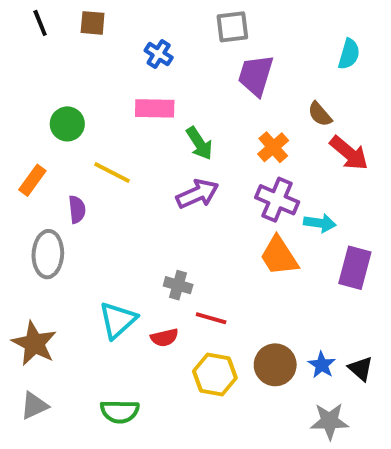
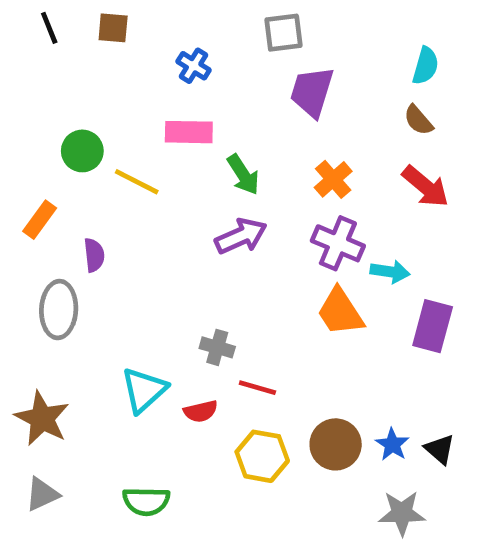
brown semicircle: (320, 114) -> (418, 120), moved
yellow line: (112, 172) -> (137, 182), moved

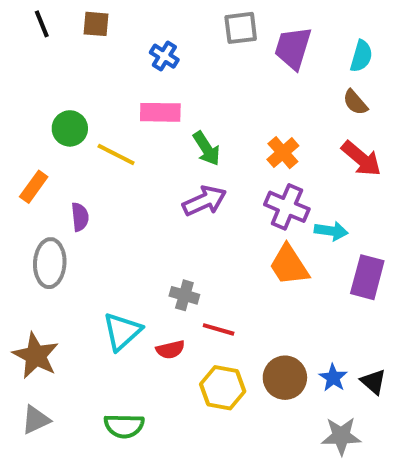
purple trapezoid: (312, 92) -> (293, 48), moved

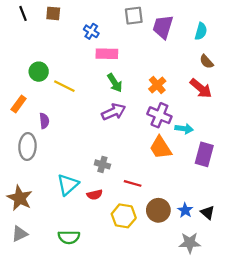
brown semicircle: (355, 102) -> (206, 62), moved
pink rectangle: (160, 112) -> (107, 54), moved
red line: (219, 329) -> (133, 183), moved

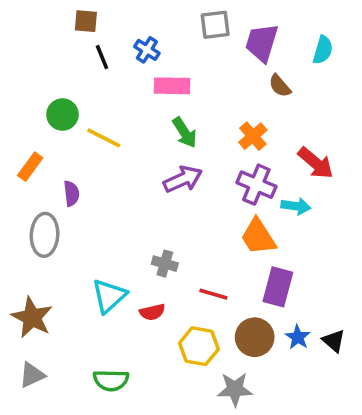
black line: (23, 13) -> (102, 57), moved
brown semicircle: (206, 62) -> (280, 86), moved
red arrow: (201, 88) -> (316, 163), moved
purple rectangle: (204, 154) -> (278, 287), moved
gray star: (190, 243) -> (235, 389), moved

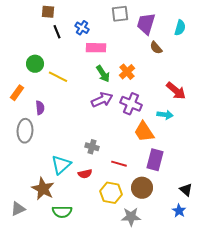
orange cross: (253, 136) -> (127, 72), moved
purple cross: (256, 185) -> (131, 104), moved
brown star: (32, 317) -> (43, 189), moved
blue star: (298, 337) -> (179, 211), moved

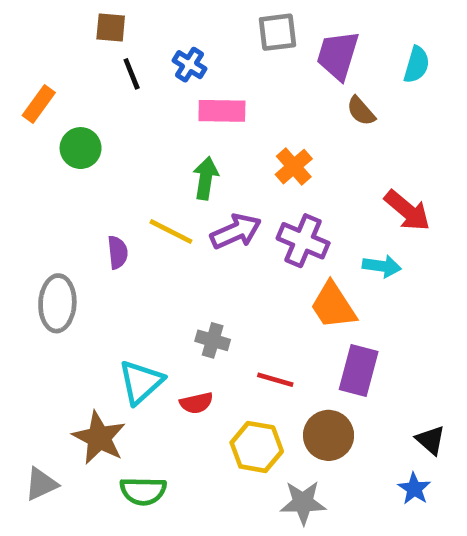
green arrow: (103, 74) -> (206, 178), moved, turned -138
yellow line: (58, 77) -> (171, 231), moved
orange rectangle: (17, 93) -> (39, 104), moved
purple semicircle: (40, 108) -> (118, 252), moved

